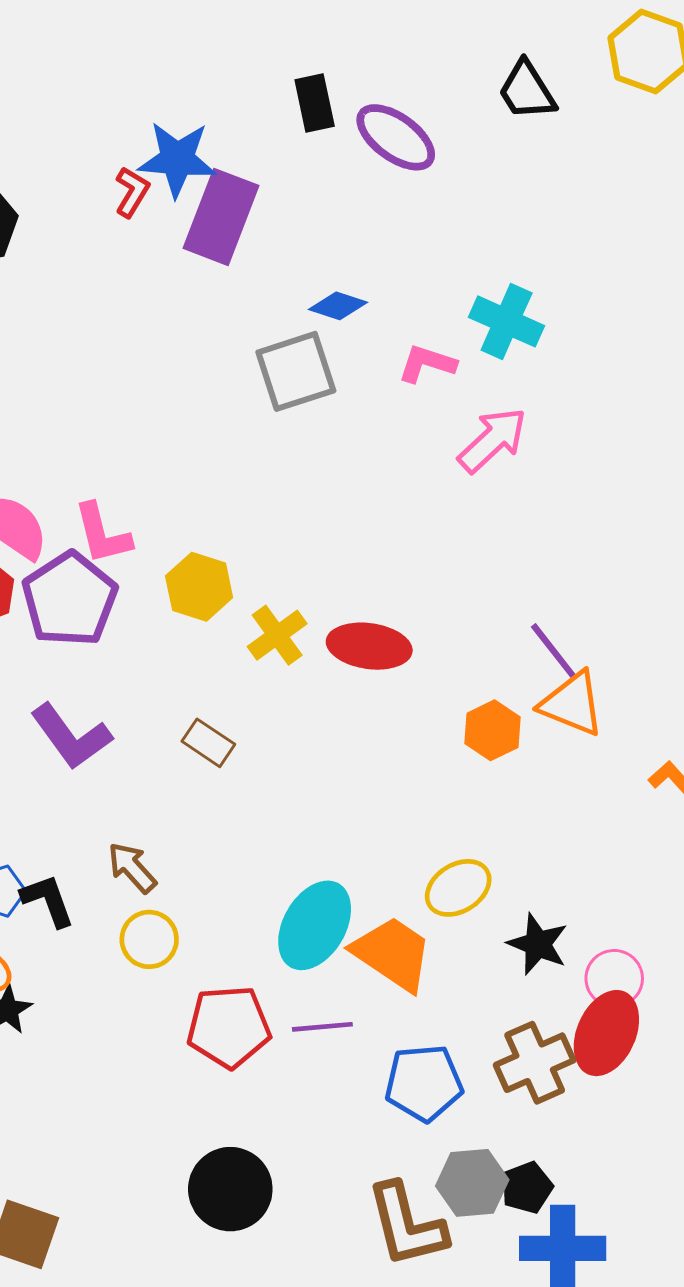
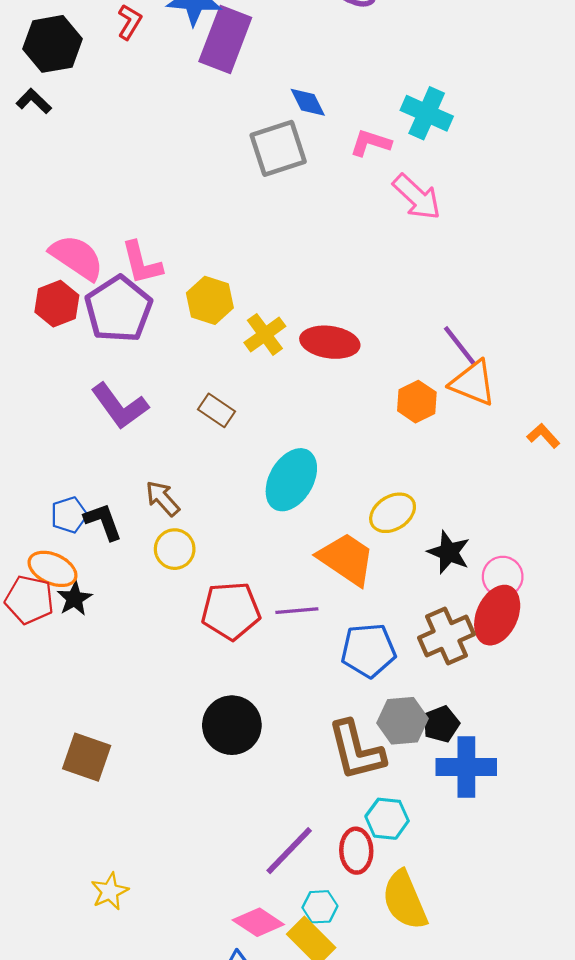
red L-shape: (132, 192) -> (130, 22), moved
blue diamond: (338, 306) -> (308, 102), turned 45
pink arrow: (492, 440) -> (417, 197), turned 86
cyan ellipse: (315, 925) -> (291, 480), moved

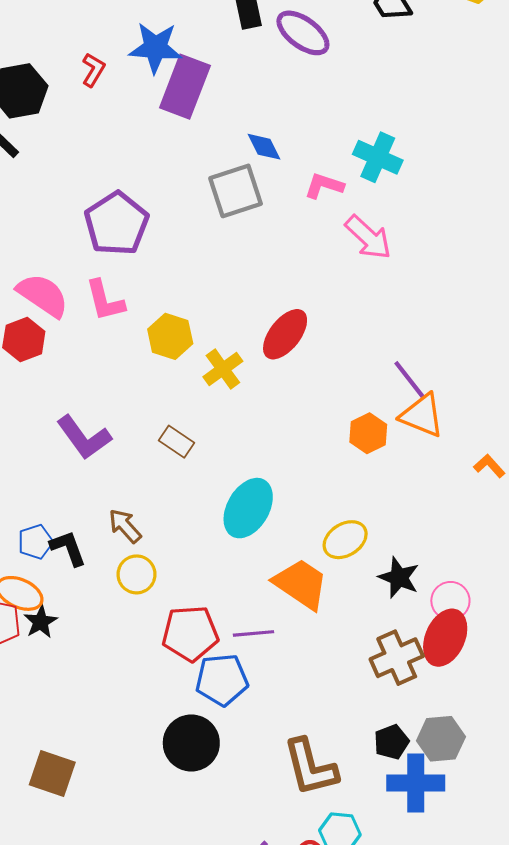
purple pentagon: (119, 309) -> (116, 224), moved
red ellipse: (330, 342) -> (285, 334), moved, turned -60
blue pentagon: (368, 650) -> (222, 680), moved
gray hexagon: (402, 721) -> (441, 739), moved

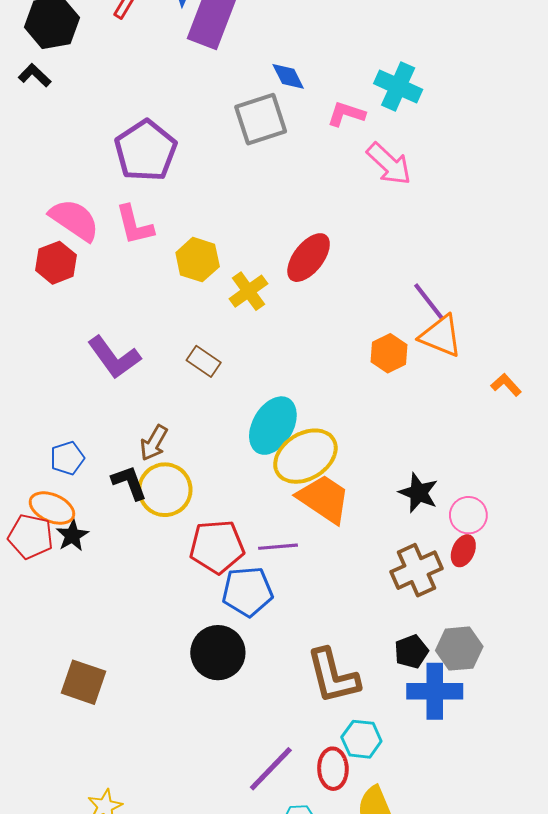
brown arrow: (125, 526) -> (154, 443), turned -108
yellow ellipse: (345, 540) -> (305, 456), moved, size x1.5
black L-shape: (68, 548) -> (129, 483), moved
yellow circle: (137, 574) -> (165, 490), size x1.4
red ellipse: (445, 638) -> (463, 551), size x0.6

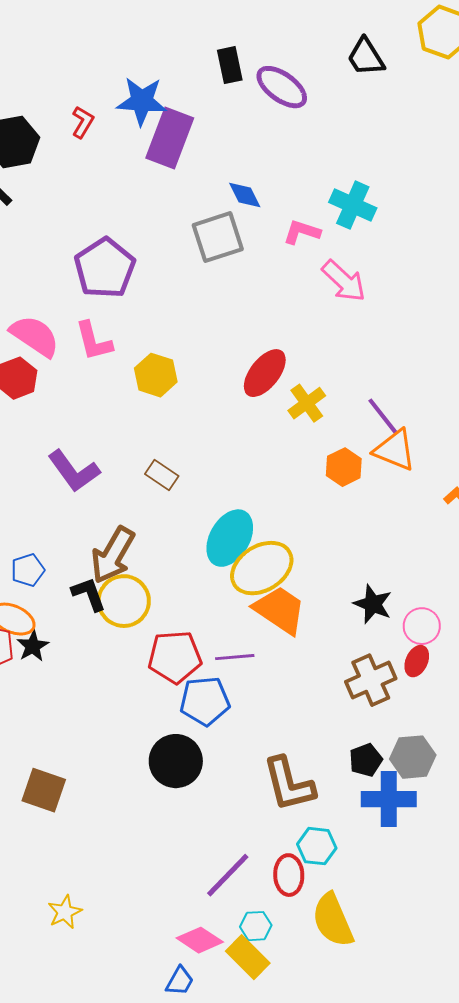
yellow cross: (248, 291) -> (307, 403), moved
brown arrow: (154, 443) -> (113, 555), size x1.6

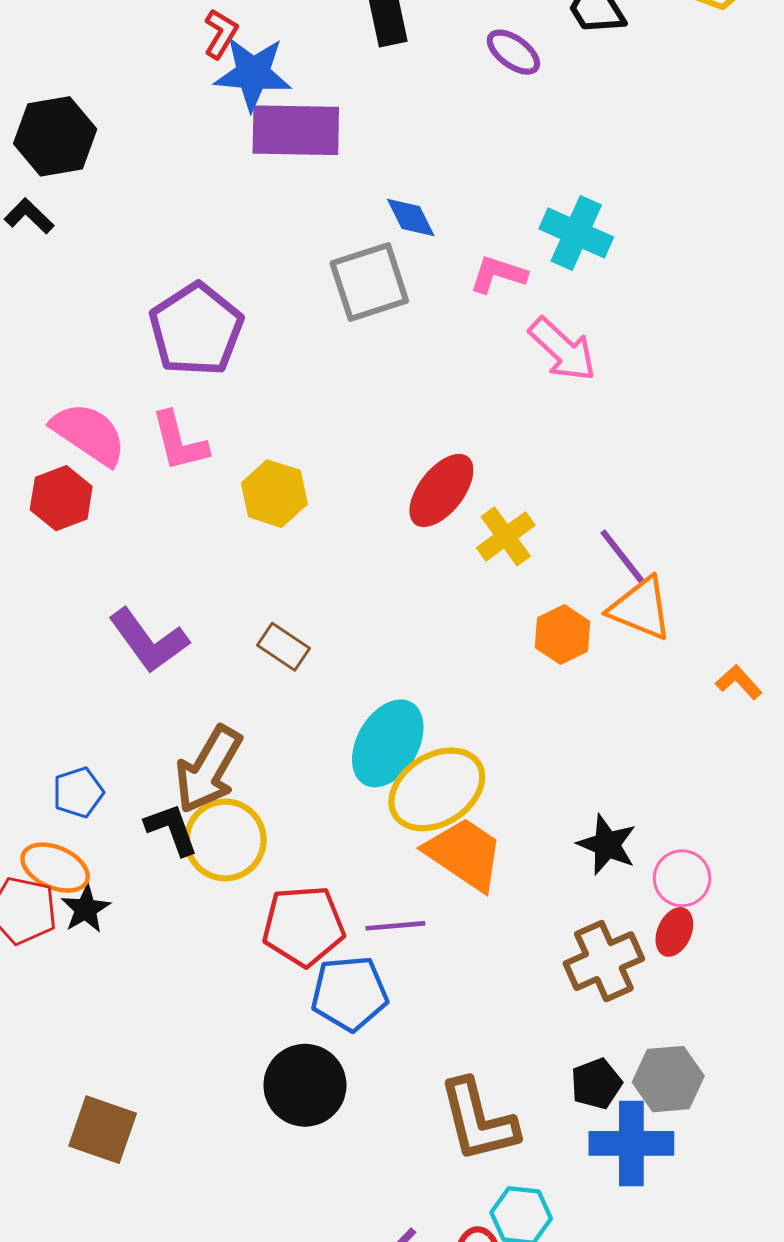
purple ellipse: (282, 87) -> (513, 52), moved, size x0.7
red L-shape: (83, 122) -> (221, 34), moved
purple rectangle: (170, 138) -> (296, 130), turned 70

